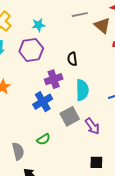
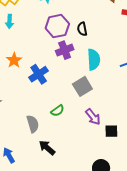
purple hexagon: (31, 50) -> (57, 26), moved
blue cross: (43, 102) -> (39, 74), moved
purple arrow: (92, 126) -> (93, 117), moved

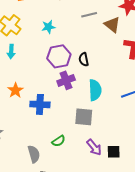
blue cross: (39, 74) -> (40, 104), turned 36
gray square: (82, 86) -> (84, 117), turned 36
black square: (111, 131) -> (114, 152), moved

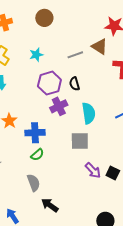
gray line: (89, 15) -> (75, 55), moved
green semicircle: (59, 141) -> (37, 155), moved
black square: (114, 152) -> (113, 173), turned 32

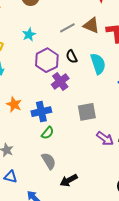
brown triangle: (100, 47) -> (91, 25), moved
cyan semicircle: (89, 113) -> (98, 64), moved
black arrow: (50, 205) -> (69, 180), turned -54

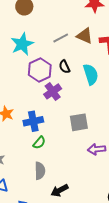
cyan star: (29, 35) -> (22, 44), size x1.6
purple arrow: (105, 139) -> (97, 149), turned 138
gray semicircle: (49, 161) -> (40, 171), turned 30

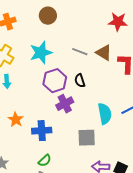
gray line: (61, 38) -> (80, 52), turned 42
cyan semicircle: (91, 74) -> (105, 114), moved
green semicircle: (39, 143) -> (45, 161), moved

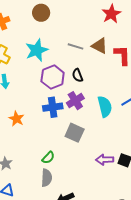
red star: (118, 22) -> (111, 14), turned -30
purple cross: (65, 104) -> (75, 101), moved
blue cross: (42, 131) -> (53, 107), moved
gray square: (87, 138) -> (75, 133), moved, turned 30

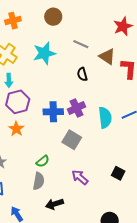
gray line: (76, 46) -> (81, 44), moved
black semicircle: (78, 75) -> (82, 74), moved
purple hexagon: (53, 77) -> (18, 102), moved
orange star: (16, 119) -> (16, 129), moved
purple arrow: (104, 160) -> (80, 177), moved, turned 36

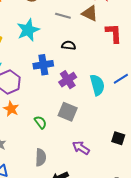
brown triangle: (107, 57) -> (90, 13), moved
black semicircle: (82, 74) -> (69, 45), turned 120
blue cross: (53, 112) -> (43, 65), moved
green semicircle: (43, 161) -> (40, 122), moved, turned -80

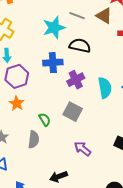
cyan star: (28, 30) -> (54, 28), moved
black semicircle: (69, 45) -> (80, 46), size x1.5
gray semicircle: (41, 157) -> (34, 139), moved

